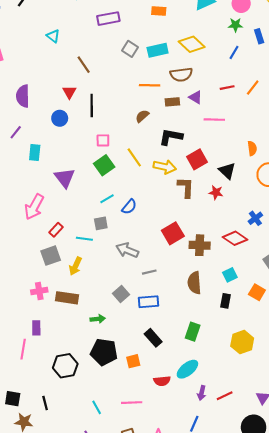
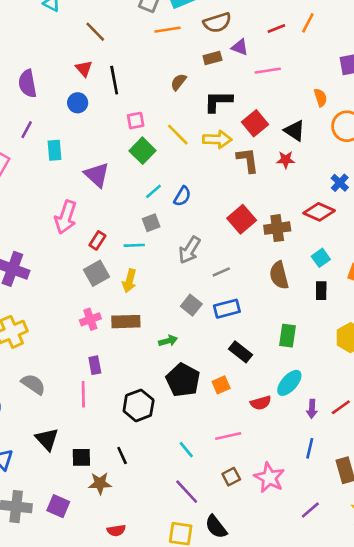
orange line: (150, 85) -> (167, 30), moved
gray arrow: (127, 250) -> (189, 250), turned -70
black pentagon: (104, 352) -> (183, 380), turned 30

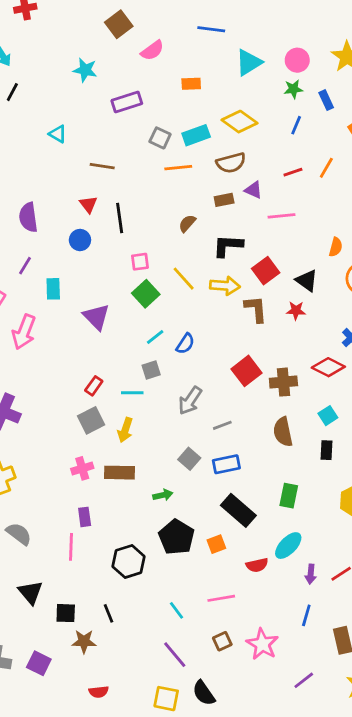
brown line: (95, 32) -> (102, 166), turned -40
orange semicircle: (320, 98) -> (336, 247), turned 30
pink arrow: (66, 217) -> (24, 332), moved
black rectangle: (240, 352) -> (238, 510), size x1.4

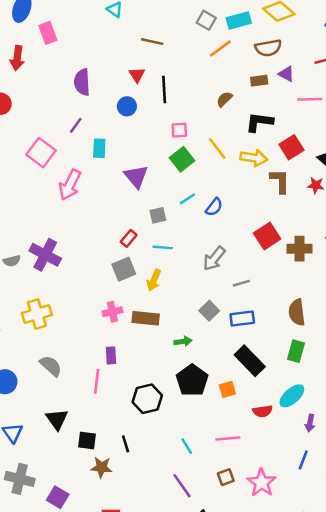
orange line: (178, 168) -> (220, 48), turned -35
gray square: (151, 370) -> (158, 215), moved
brown semicircle: (283, 432) -> (297, 312), moved
purple square: (39, 663) -> (58, 497), moved

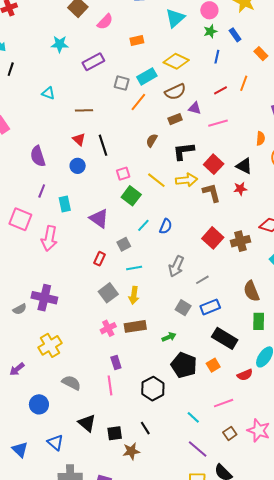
red rectangle: (129, 238) -> (100, 259), moved

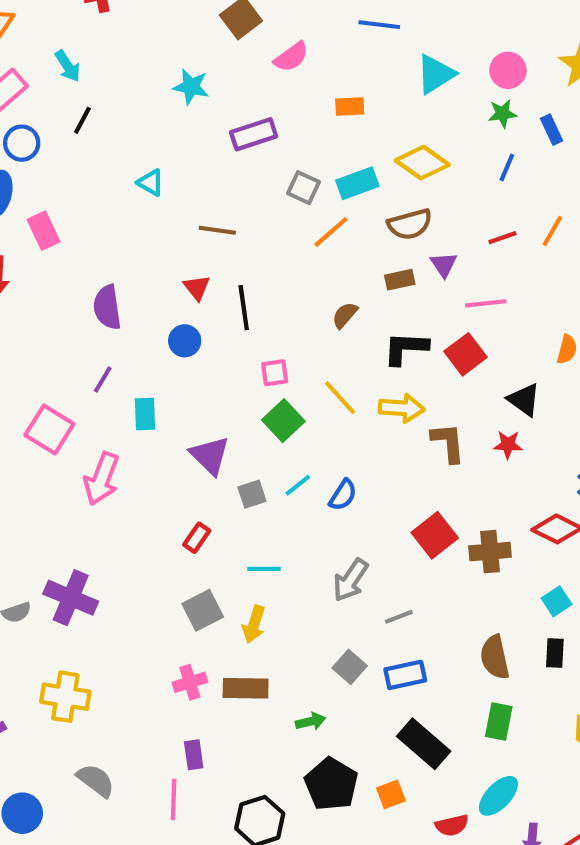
purple triangle: (195, 108) -> (444, 265), turned 32
red square: (214, 164) -> (466, 354), moved
gray square: (124, 244) -> (252, 494), moved
yellow cross: (50, 345) -> (65, 697), turned 30

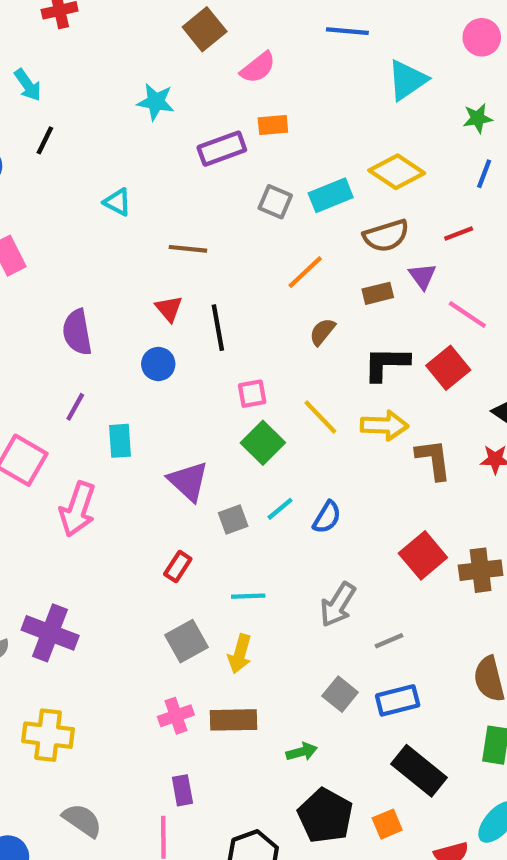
pink circle: (508, 70) -> (482, 37), moved
orange rectangle: (350, 106) -> (273, 125), moved
orange line: (331, 232) -> (305, 272), moved
red line: (502, 238) -> (459, 233), moved
pink line: (486, 303) -> (467, 314), turned 42

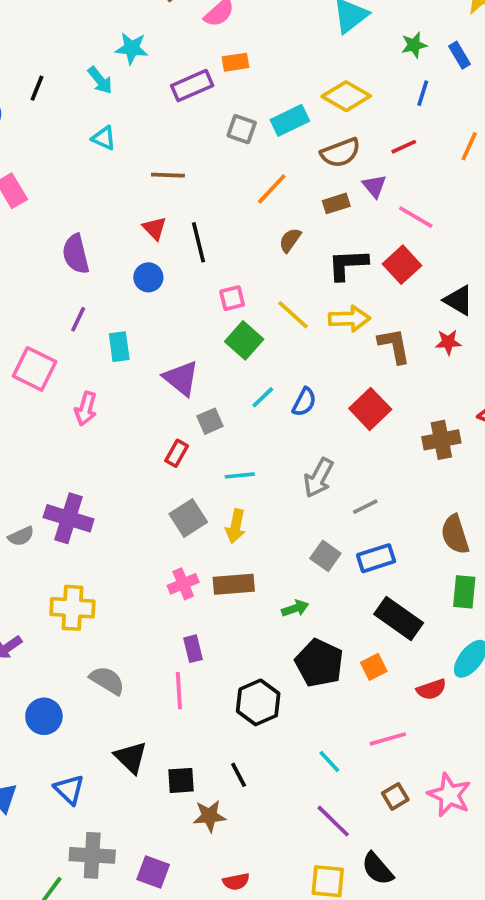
cyan arrow: (28, 85) -> (100, 80), moved
pink arrow: (78, 509) -> (86, 409), size x0.7
gray square: (233, 520) -> (210, 421), moved
red square: (423, 555) -> (370, 409), moved

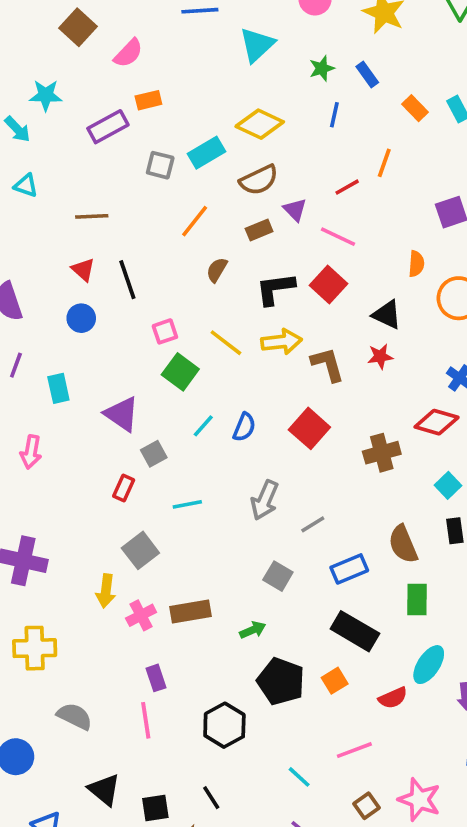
red line: (404, 147) -> (347, 187), moved
yellow arrow: (236, 526) -> (106, 591), moved
blue rectangle: (376, 558) -> (349, 569), moved

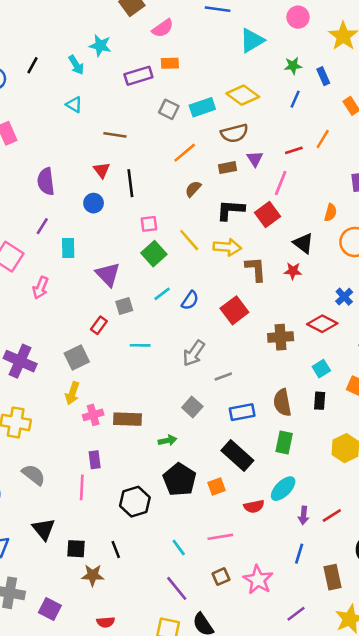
pink line: (338, 237) -> (281, 183), turned 75
gray square: (140, 550) -> (77, 358), moved

